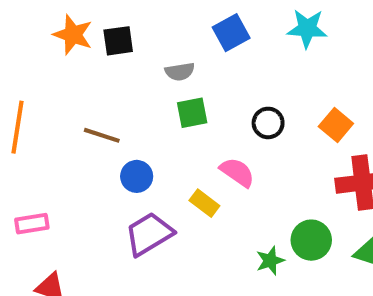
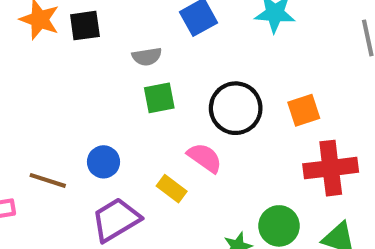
black circle: (268, 123) -> (236, 108), size x1.6
orange square: (336, 125) -> (304, 110), turned 32
brown line: (102, 135) -> (48, 180), moved

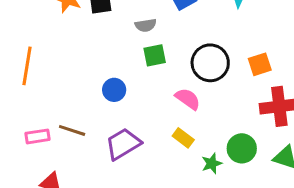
blue circle: (103, 162) -> (114, 90), moved
brown line: (48, 180) -> (72, 130), moved
yellow rectangle: (172, 189) -> (183, 138), moved

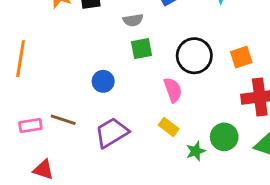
pink semicircle: (188, 99) -> (173, 90), turned 35

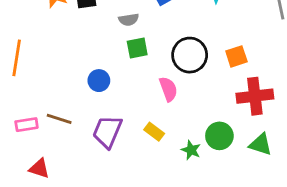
yellow rectangle: (169, 127) -> (154, 132), moved
purple trapezoid: (112, 133) -> (107, 132), turned -36
green star: (196, 151) -> (191, 150), turned -30

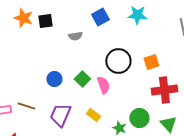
green square: (137, 48) -> (82, 79), moved, turned -35
green triangle: (261, 144) -> (168, 124), turned 30

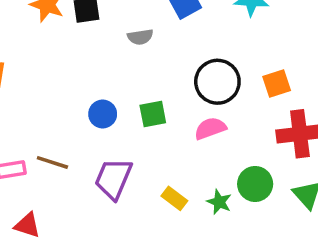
green square: (82, 79) -> (153, 114), turned 35
pink semicircle: (103, 85) -> (210, 128), moved, turned -90
yellow rectangle: (93, 115) -> (174, 198), moved

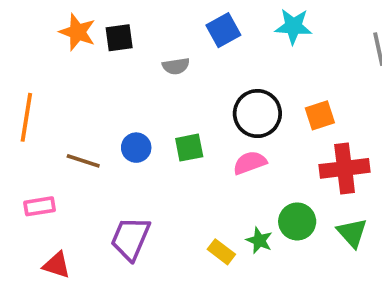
brown line: (52, 162) -> (83, 161), moved
purple trapezoid: (113, 179) -> (130, 239), moved
yellow rectangle: (174, 198) -> (221, 252), moved

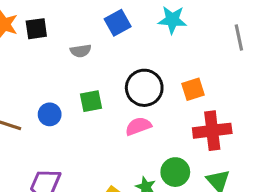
green square: (189, 148) -> (91, 101), moved

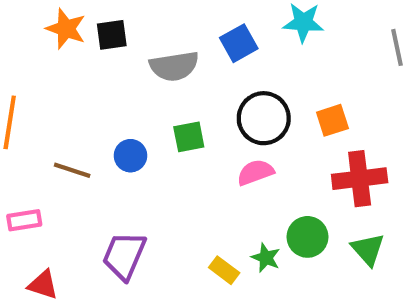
blue square: (118, 23) -> (239, 43), moved
gray semicircle: (81, 51) -> (174, 66), size x1.6

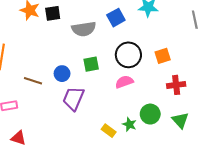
red cross: (360, 179) -> (176, 85), size x0.7
purple trapezoid: (124, 256) -> (73, 98), moved

